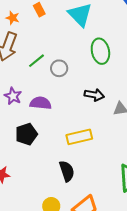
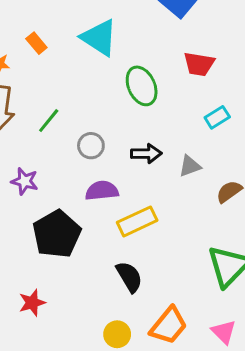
gray circle: (59, 68) -> (91, 146), moved
purple semicircle: (41, 103) -> (102, 191), moved
black pentagon: (26, 134) -> (57, 234), size x1.4

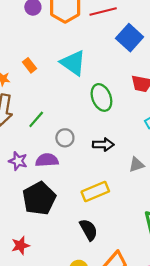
gray triangle: (190, 166) -> (136, 165), moved
purple semicircle: (102, 191) -> (47, 160), moved

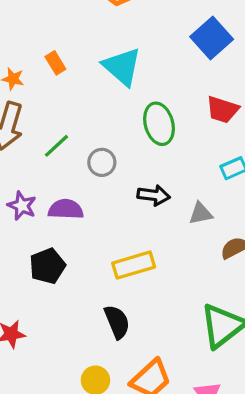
gray circle: (65, 138) -> (102, 162), moved
gray triangle: (136, 165) -> (201, 213), moved
black pentagon: (39, 198) -> (47, 266), size x0.7

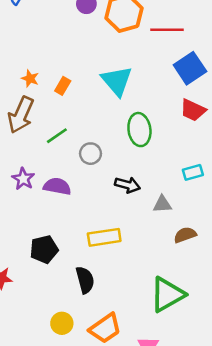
orange rectangle: (55, 63) -> (63, 86), moved, turned 54
red trapezoid: (223, 110) -> (193, 110), moved
black pentagon: (47, 266) -> (44, 249), moved

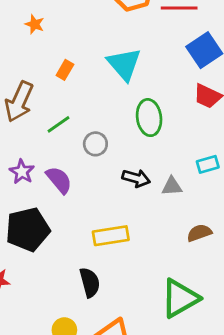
orange star: (30, 79) -> (35, 24), moved
purple semicircle: (57, 186) -> (59, 180), turned 40
gray triangle: (162, 204) -> (172, 186), moved
black pentagon: (44, 249) -> (28, 229), moved, size x1.4

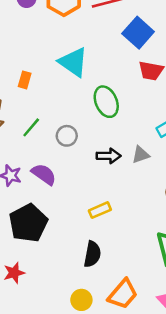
yellow rectangle: (111, 236) -> (100, 210), size x0.7
black semicircle: (90, 282) -> (92, 254), turned 40

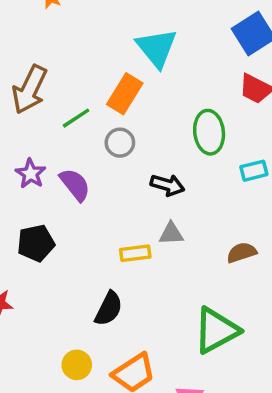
orange rectangle: (25, 80) -> (125, 94), moved, size x1.6
green ellipse: (106, 102) -> (209, 132), moved
gray triangle: (141, 155) -> (171, 234), moved
black pentagon: (28, 223) -> (36, 243), size x0.7

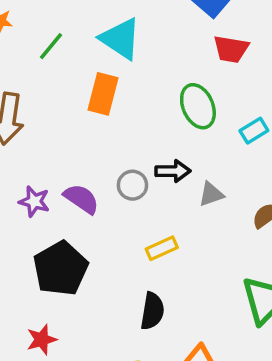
green line: (76, 118) -> (51, 46), moved
gray circle: (120, 143) -> (132, 185), moved
gray triangle: (171, 234) -> (211, 194), moved
black pentagon: (36, 243) -> (61, 268), size x1.4

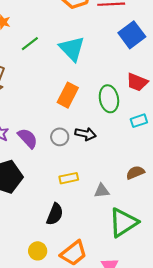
red trapezoid: (231, 49) -> (137, 82), moved
orange rectangle: (103, 94) -> (68, 95), moved
gray triangle: (211, 194) -> (102, 191), moved

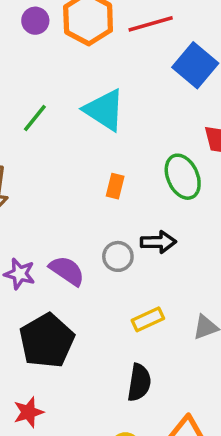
orange rectangle: (68, 95) -> (115, 186), size x0.6

